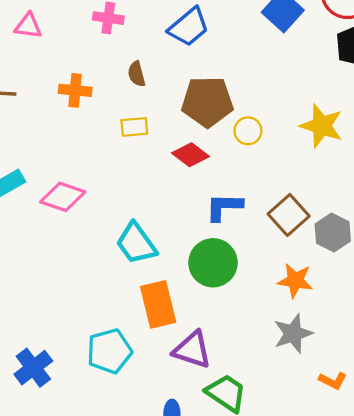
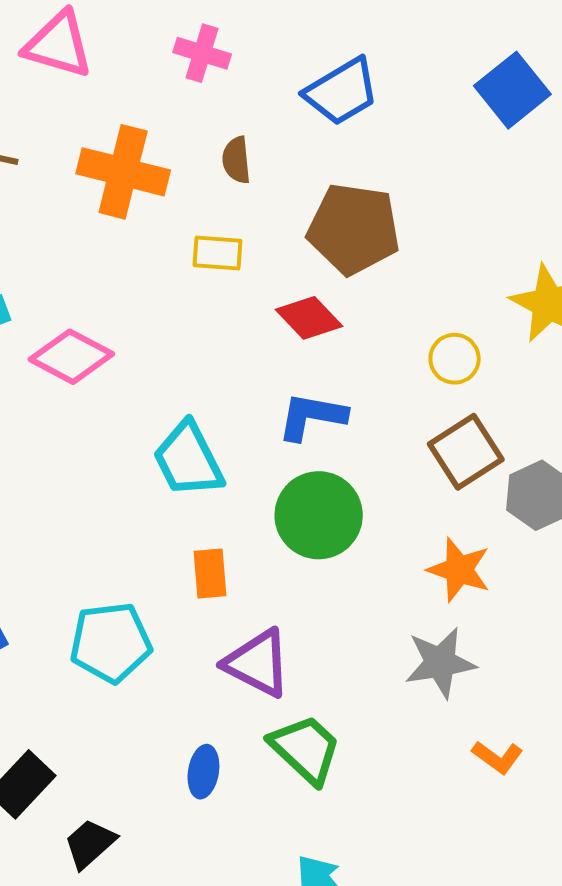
pink triangle: (28, 26) -> (58, 45), size x1.4
orange cross: (75, 90) -> (123, 172), size x1.5
yellow circle: (248, 131) -> (455, 359), moved
blue L-shape: (224, 207) -> (312, 416), moved
orange rectangle: (158, 304) -> (210, 573), size x0.6

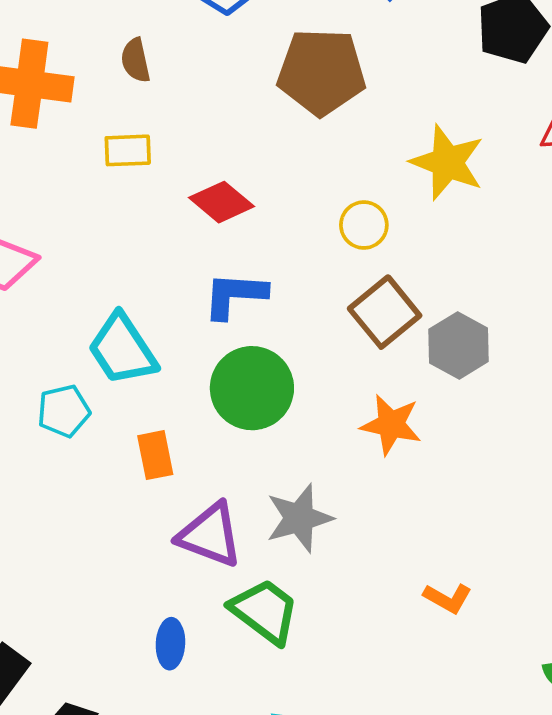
brown pentagon: (354, 229) -> (321, 72), moved
cyan pentagon: (111, 642) -> (64, 411), moved, size x0.7
gray star: (440, 663) -> (299, 518), moved

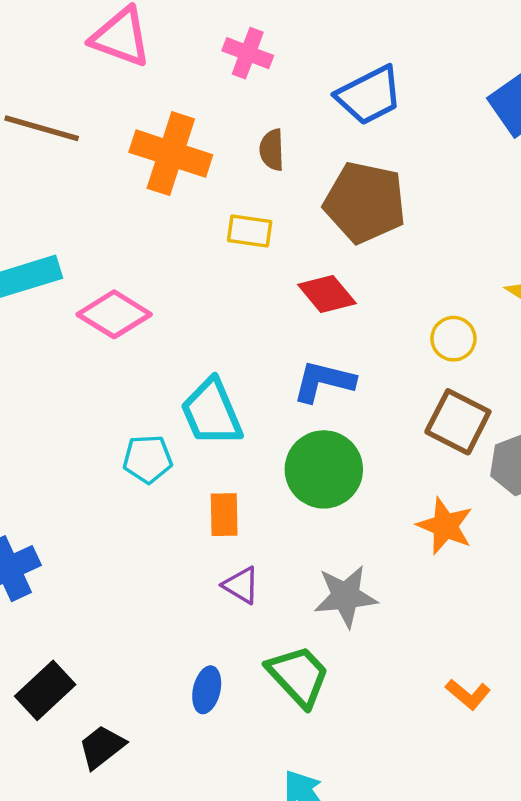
brown pentagon: (321, 72) -> (365, 202), moved
brown square: (385, 312) -> (458, 422), turned -34
purple triangle: (210, 535) -> (241, 585), moved, size x0.6

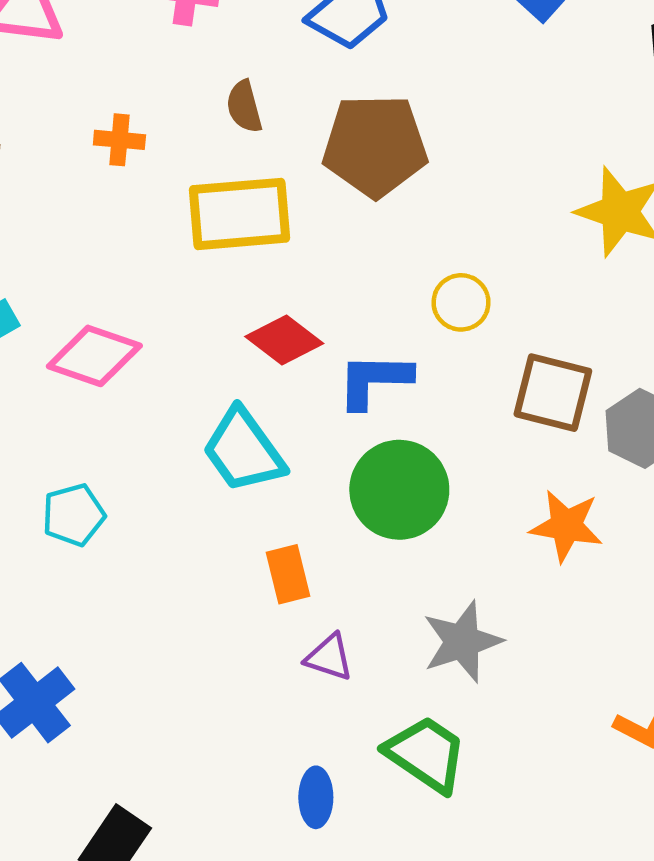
orange cross: (171, 154) -> (119, 140), size x0.5
yellow rectangle: (250, 231) -> (240, 214), size x1.8
red diamond: (327, 294) -> (284, 340), moved
yellow circle: (453, 339) -> (461, 302), moved
cyan pentagon: (148, 459) -> (74, 515), moved

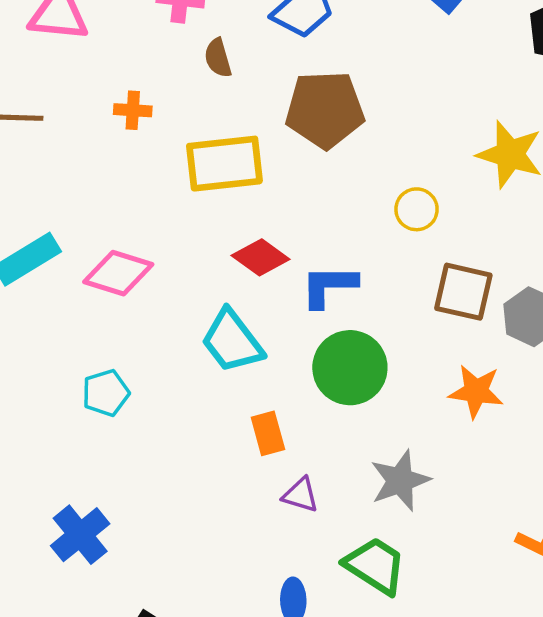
brown semicircle: (244, 107) -> (218, 58), moved
yellow circle: (461, 302) -> (417, 209), moved

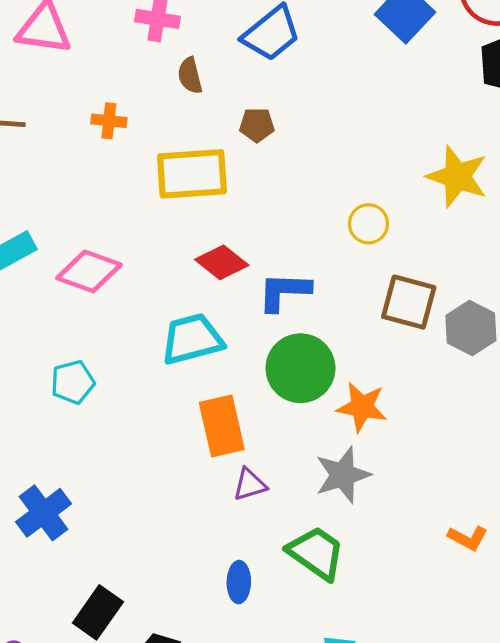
brown pentagon: (325, 110) -> (257, 125), moved, size x0.5
cyan trapezoid: (232, 341) -> (192, 339), turned 110
orange star: (476, 391) -> (362, 407), moved
orange rectangle: (268, 433) -> (222, 426), size x1.5
purple triangle: (301, 495) -> (250, 484), turned -36

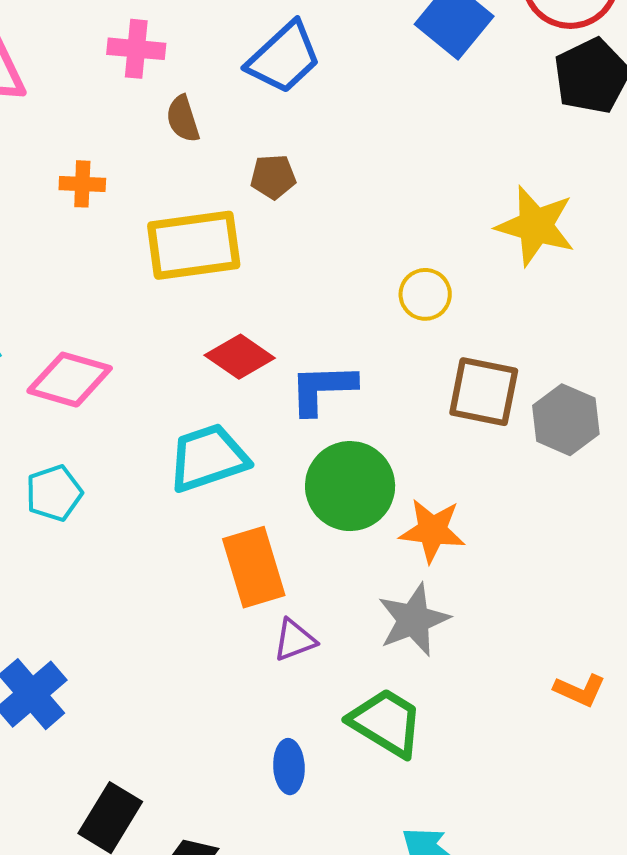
cyan pentagon: (73, 382) -> (54, 493), moved

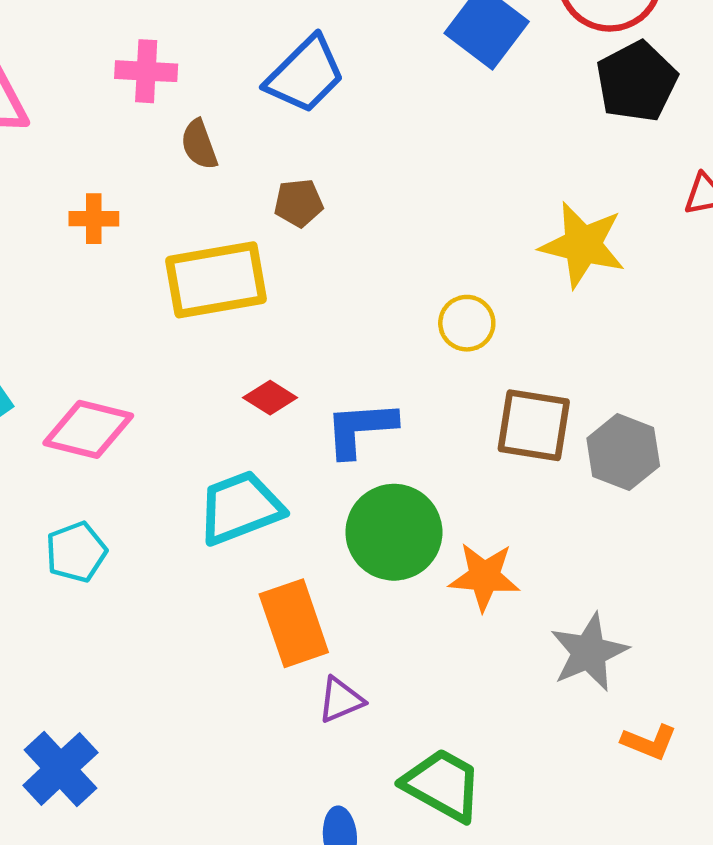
red diamond: (240, 357) -> (270, 398), size x0.7
gray star: (414, 620) -> (589, 652), moved

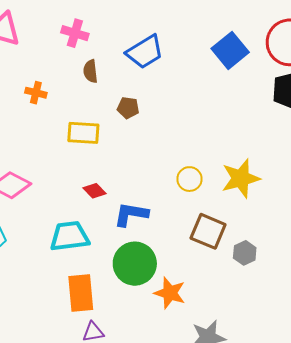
yellow star: (583, 245) -> (241, 178), moved, turned 30
yellow rectangle: (216, 280) -> (83, 133), size x0.7
gray hexagon: (623, 452) -> (245, 253), size x0.7

